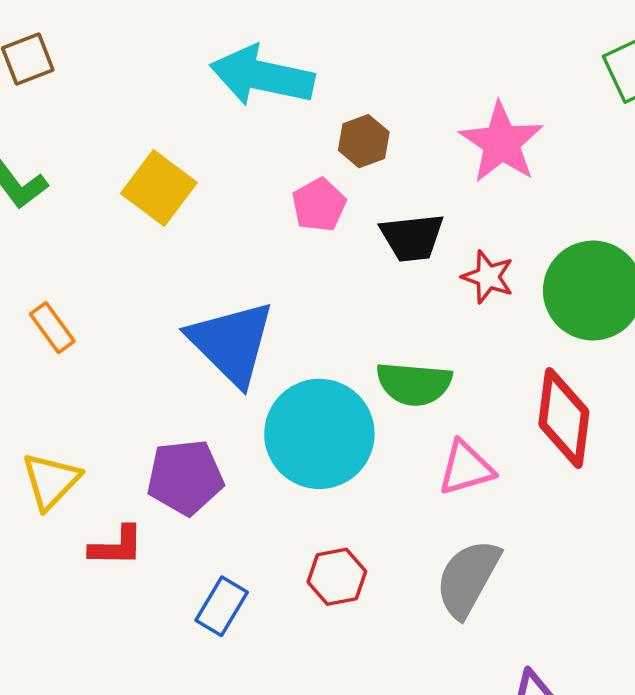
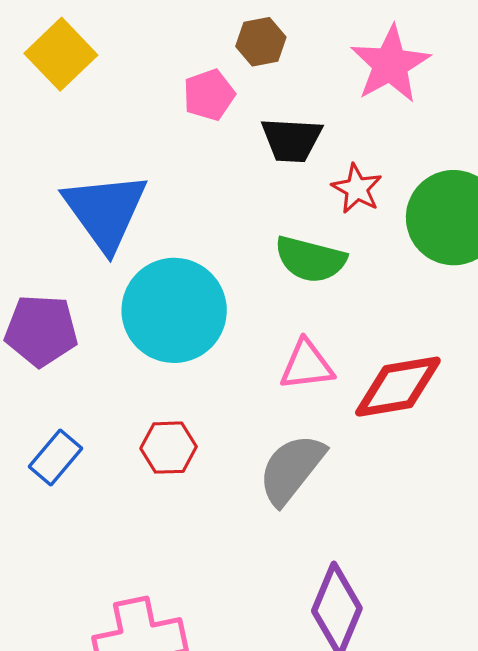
green semicircle: (414, 384) -> (310, 259), moved
red diamond: (564, 418) -> (398, 387), moved, turned 64

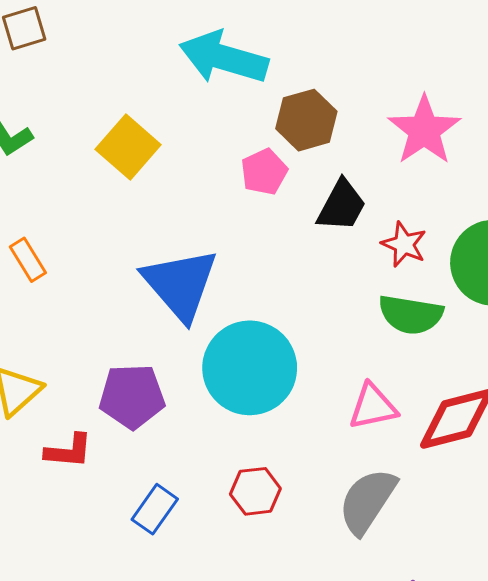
brown hexagon: (261, 42) -> (306, 120), size x1.4
black trapezoid: (292, 140) -> (342, 206), turned -60
green semicircle: (310, 259) -> (411, 315), moved

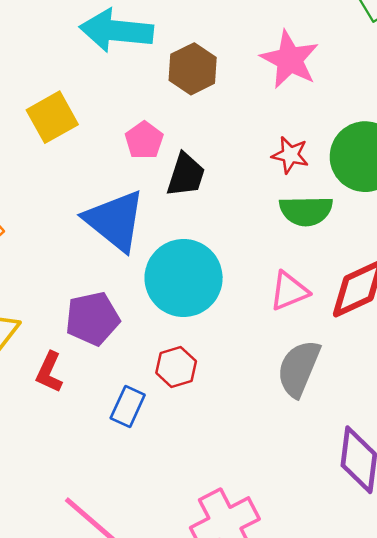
yellow square: (128, 147) -> (52, 117), turned 30
pink pentagon: (264, 172) -> (144, 140), moved
black trapezoid: (342, 206) -> (186, 175), moved
red L-shape: (69, 451) -> (49, 372), turned 120
red hexagon: (255, 491) -> (176, 367), moved

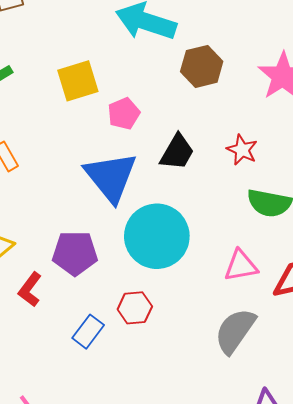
pink pentagon: (144, 140) -> (124, 114), moved
red star: (290, 155) -> (242, 150), moved

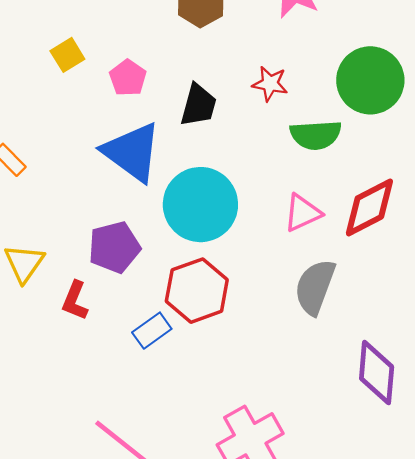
yellow square: (78, 81) -> (67, 55), size x0.7
red hexagon: (135, 308) -> (197, 291), size x1.6
blue rectangle: (88, 332) -> (152, 331), turned 32

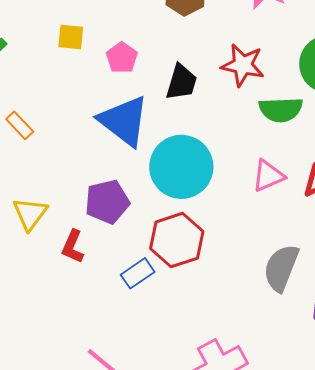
yellow square: (67, 55) -> (71, 37), turned 36
red star: (270, 84) -> (243, 65), size x1.4
gray semicircle: (315, 287) -> (281, 268), moved

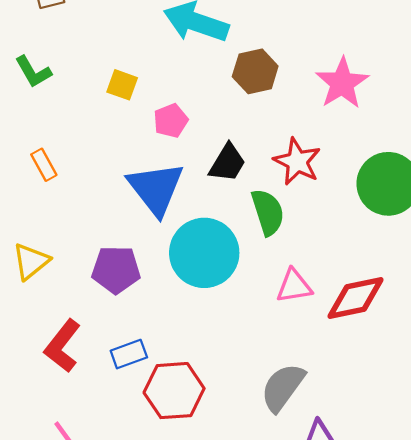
green semicircle: (281, 110) -> (268, 212), moved, turned -120
red hexagon: (177, 240) -> (174, 391), moved
red L-shape: (73, 247) -> (62, 346), moved, size x1.4

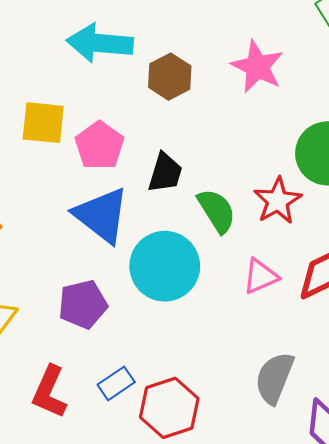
yellow square: (122, 85) -> (43, 123), size x1.5
pink pentagon: (171, 121) -> (99, 145), size x1.4
red star: (297, 162) -> (278, 201), moved, turned 30

